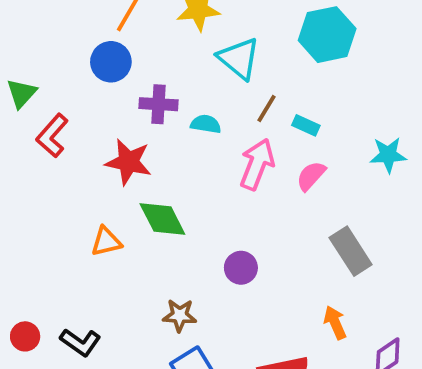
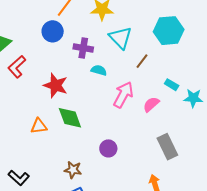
purple cross: (159, 104) -> (83, 48), moved
brown line: (267, 109) -> (142, 61), moved
cyan rectangle: (306, 125) -> (172, 85), moved

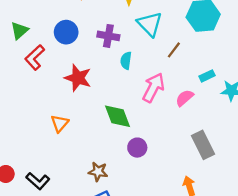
blue circle: (53, 31) -> (66, 32), moved
cyan semicircle: (99, 70) -> (126, 61), turned -98
cyan rectangle: (172, 85) -> (207, 76), turned -56
green diamond: (70, 118) -> (118, 116), moved
orange triangle: (39, 126) -> (60, 123), turned -42

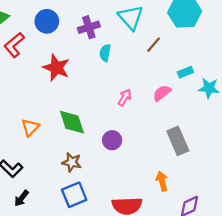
purple cross: (108, 36) -> (89, 27), turned -30
pink arrow: (153, 88) -> (125, 97), moved, size x0.6
green diamond: (118, 116) -> (72, 122), moved
orange triangle: (60, 123) -> (30, 127), moved

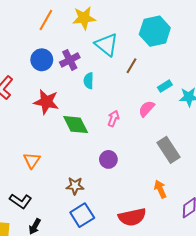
blue circle: (47, 21) -> (42, 60), moved
green diamond: (72, 122) -> (76, 125), moved

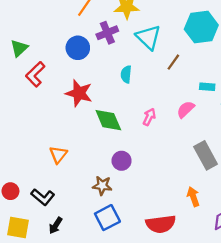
purple cross: (70, 60) -> (107, 33), moved
cyan rectangle: (165, 86) -> (207, 87), turned 32
purple circle: (108, 159) -> (122, 161), moved

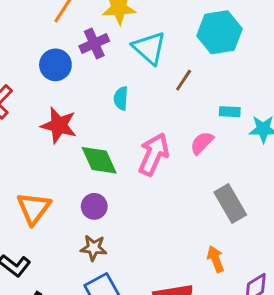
pink arrow: (149, 117) -> (154, 154), size x1.8
orange triangle: (58, 155) -> (34, 208), size x1.4
purple circle: (122, 161) -> (94, 206), moved

